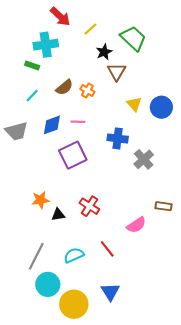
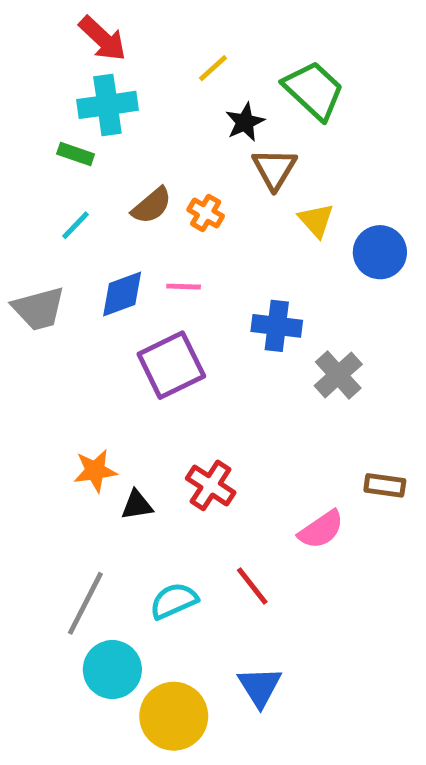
red arrow: (60, 17) -> (103, 39), moved
yellow triangle: (134, 104) -> (316, 220), moved

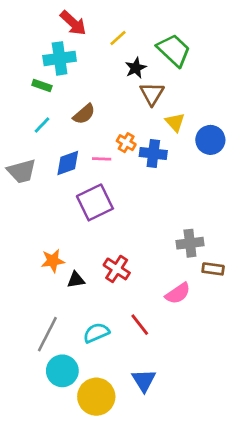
red arrow: (103, 39) -> (73, 23), moved
orange cross: (206, 213) -> (126, 143), moved
blue cross: (277, 326) -> (153, 153), moved
gray cross: (338, 375) -> (190, 243), moved, turned 35

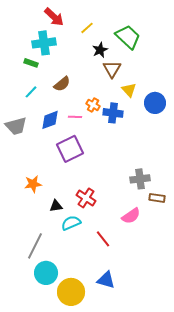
orange star: (53, 261) -> (33, 184), moved
cyan semicircle: (96, 333) -> (71, 223), moved
blue triangle: (144, 380) -> (106, 280), turned -42

